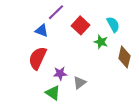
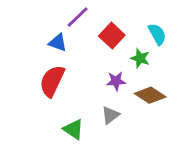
brown diamond: (124, 57) -> (150, 95), moved, turned -70
purple star: (60, 73) -> (116, 81), moved

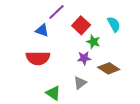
green star: (140, 58) -> (93, 42), moved
red semicircle: (52, 81) -> (38, 58), turned -115

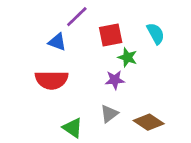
red square: (81, 25) -> (111, 35), turned 36
brown diamond: (109, 68) -> (149, 122), moved

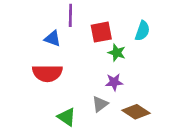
purple line: (77, 17) -> (70, 15), turned -45
cyan semicircle: (156, 34) -> (142, 31), turned 48
purple star: (115, 80) -> (114, 82), moved

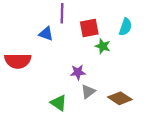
red semicircle: (47, 73) -> (18, 61), moved
purple star: (114, 82) -> (78, 72), moved

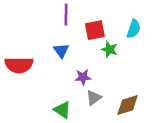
blue triangle: (46, 34) -> (61, 51), moved, turned 35
brown diamond: (120, 98) -> (128, 105), turned -50

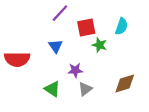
purple line: (66, 14) -> (60, 13), turned 42
brown diamond: (128, 105) -> (125, 83), moved
green triangle: (62, 110) -> (52, 89), moved

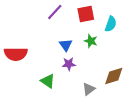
red square: (86, 27) -> (86, 14), moved
blue triangle: (56, 46) -> (66, 45), moved
gray triangle: (85, 89) -> (89, 89), moved

